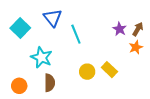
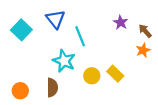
purple star: (120, 29) -> (121, 22), moved
brown arrow: (138, 29) -> (145, 31), turned -72
cyan star: (42, 57) -> (64, 61), moved

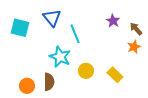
cyan square: (21, 30) -> (20, 28), turned -30
yellow rectangle: (115, 74) -> (115, 75), moved
orange circle: (20, 91) -> (27, 86), moved

